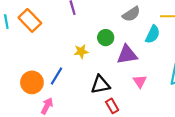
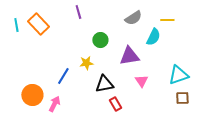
green circle: (106, 38) -> (100, 40), moved
yellow star: (81, 51) -> (86, 63), moved
orange circle: (32, 82) -> (32, 95), moved

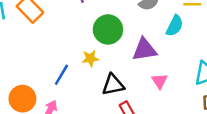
green circle: (100, 40) -> (108, 29), size x1.5

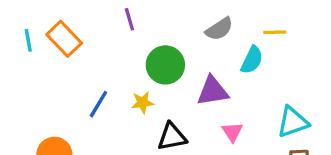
blue line: (61, 75) -> (98, 104), moved

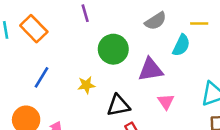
yellow star: (143, 102) -> (86, 85), moved
blue line: (98, 104) -> (41, 77), moved

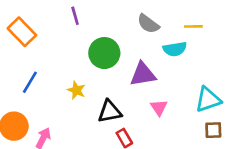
gray semicircle: (156, 21) -> (148, 24), turned 70
cyan semicircle: (181, 45) -> (175, 49), turned 55
yellow star: (86, 85) -> (76, 90), turned 30

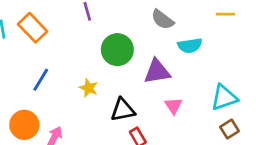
yellow line: (193, 26) -> (225, 14), moved
brown square: (213, 130) -> (230, 129), turned -30

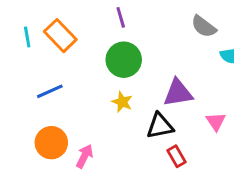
green circle: (117, 50) -> (124, 60), moved
purple triangle: (157, 72) -> (178, 93), moved
blue line: (41, 80) -> (50, 91), moved, turned 35

